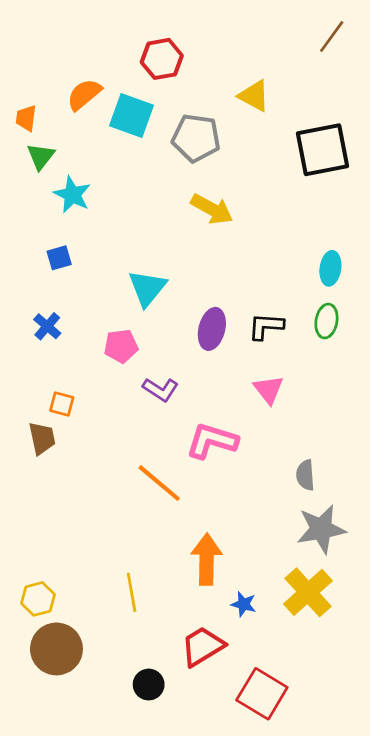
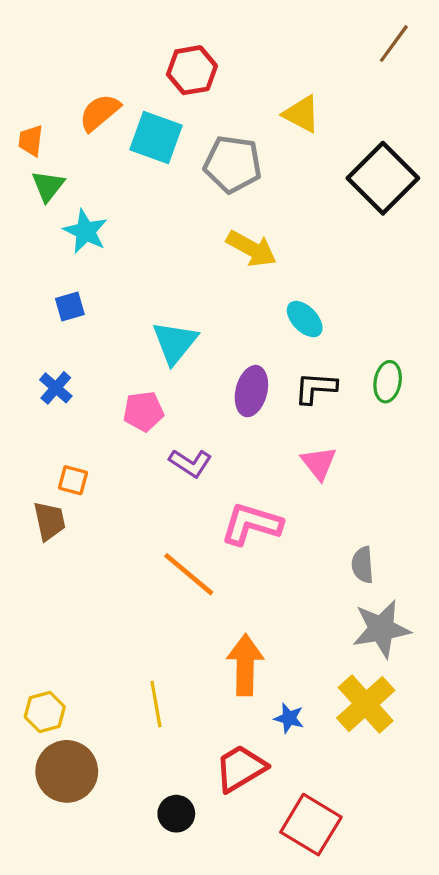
black square: (323, 150) -> (383, 178), turned -34
cyan ellipse: (330, 268) -> (305, 319), moved, turned -52

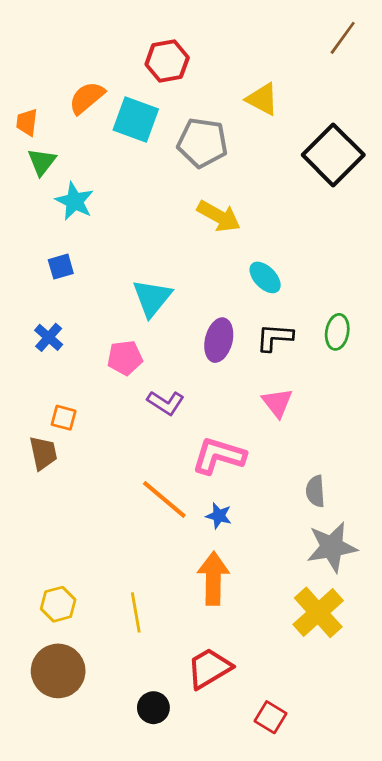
yellow hexagon: (45, 712) -> (58, 604), moved
blue star: (289, 718) -> (219, 516), moved
red square: (311, 825) -> (271, 717), size x0.6

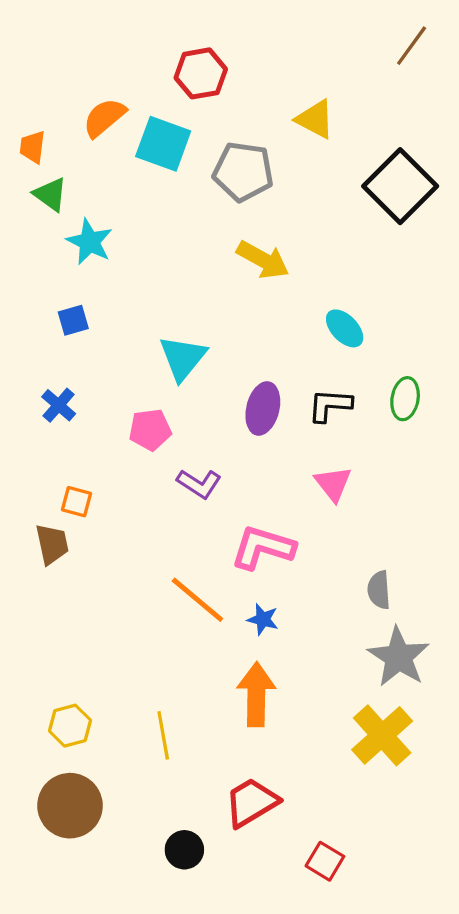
green triangle: (42, 162) -> (50, 194), turned -32
cyan ellipse: (265, 277) -> (345, 328), moved
gray star: (332, 547) -> (398, 657), turned -30

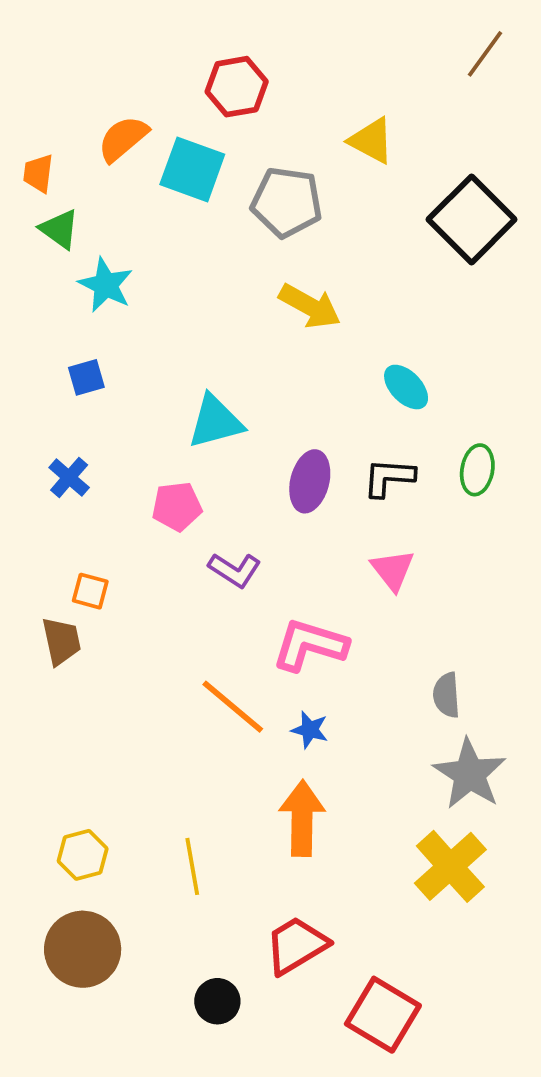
cyan triangle: (183, 358) -> (215, 422), turned 36
red square: (325, 861) -> (383, 1015), size x1.6

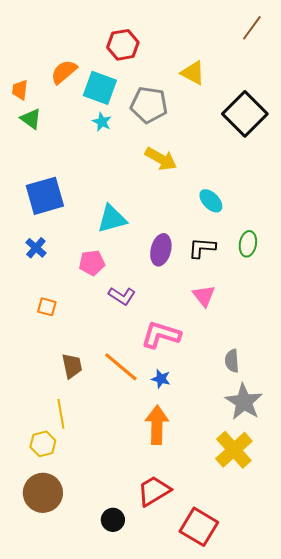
cyan star: (106, 285) -> (102, 122), moved, size x0.7
blue square: (86, 377) -> (45, 196), size x2.0
brown trapezoid: (61, 641) -> (72, 366), moved
yellow line: (192, 866) -> (61, 414), moved

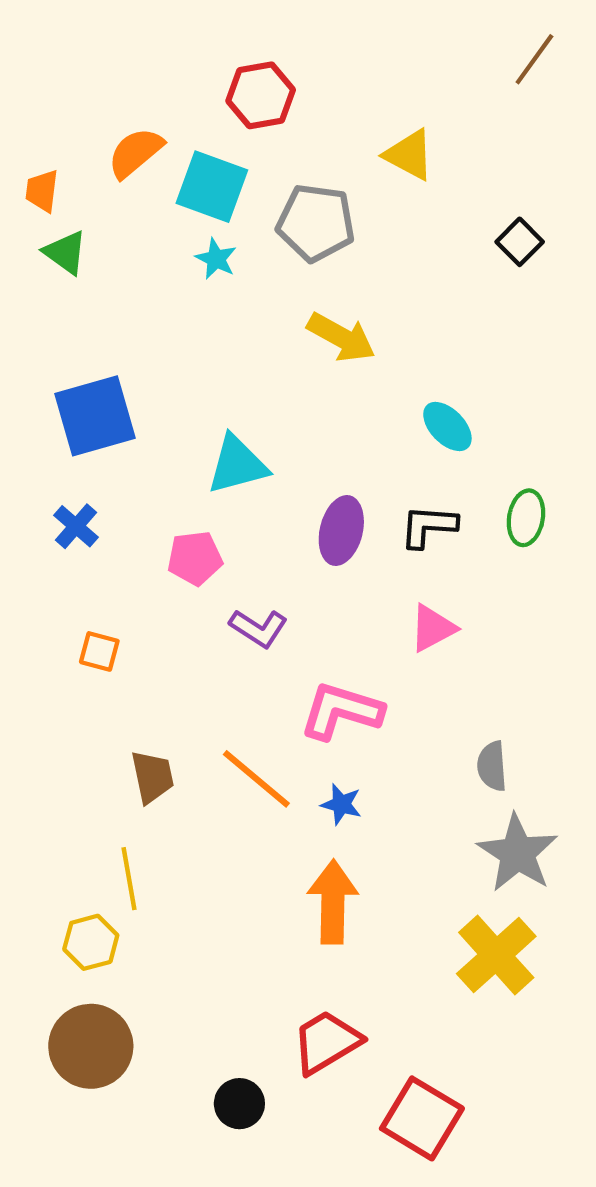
black square: (245, 114) -> (520, 242), size x0.5
pink triangle: (204, 296) -> (433, 628), turned 40

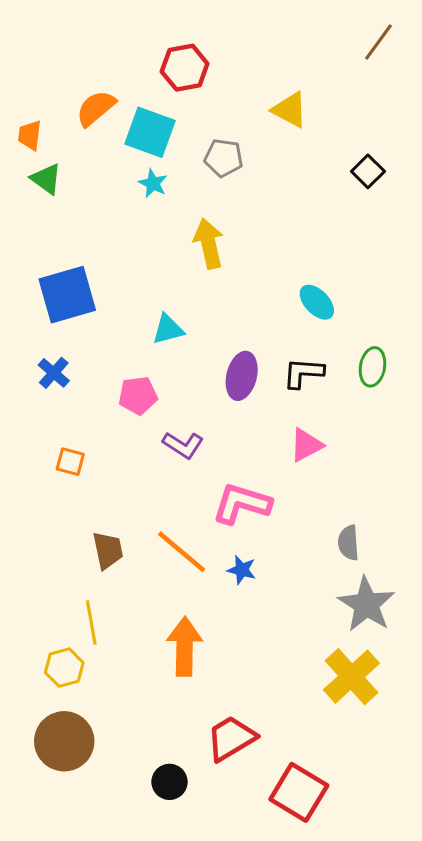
gray pentagon: (316, 223) -> (224, 158), size x0.7
yellow arrow: (341, 337) -> (209, 244), moved, turned -132
cyan triangle: (237, 465) -> (168, 329), size x0.7
orange arrow: (333, 902) -> (185, 647), moved

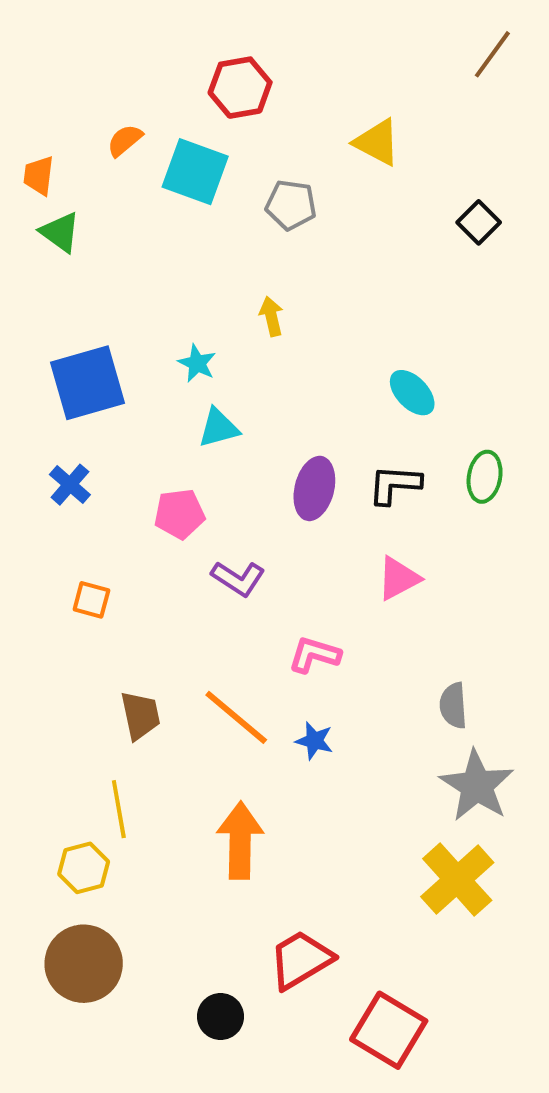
orange semicircle: (96, 108) -> (125, 140), size x0.7
cyan star: (153, 183) -> (197, 363), moved
yellow arrow: (209, 244) -> (271, 316), size x0.6
pink L-shape: (242, 504) -> (314, 655), size x0.7

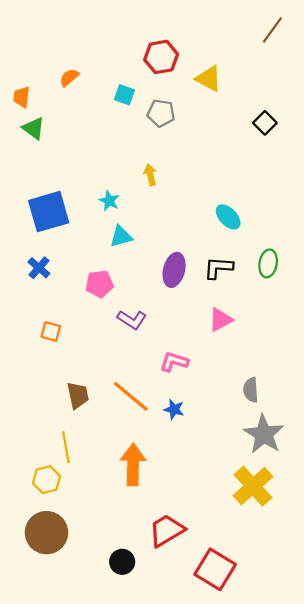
red hexagon: (240, 88) -> (161, 57), moved
cyan square: (195, 172) -> (124, 95), moved, size x0.6

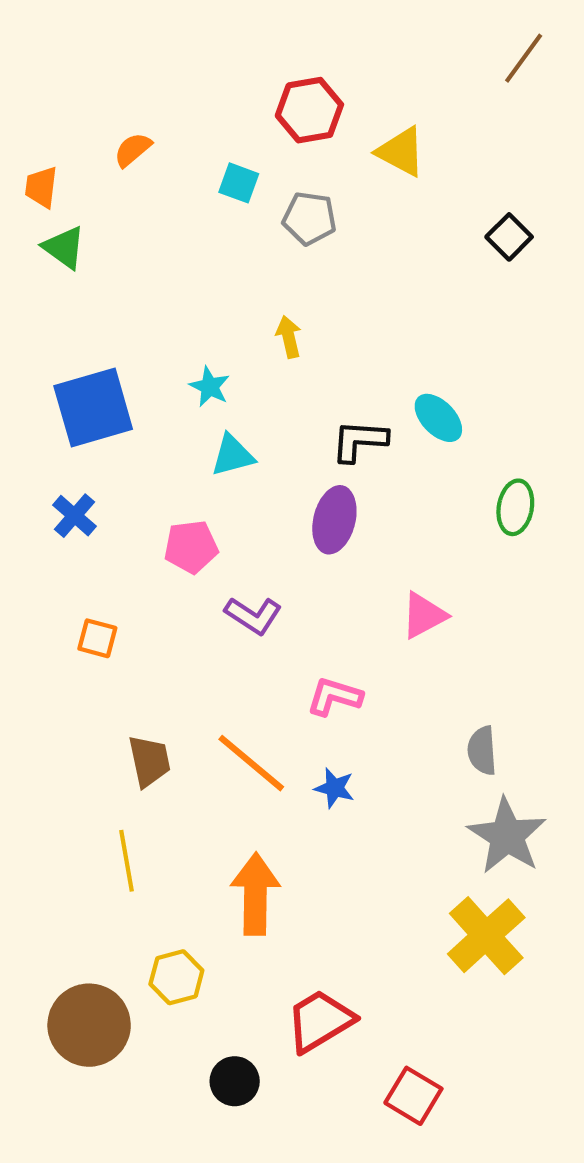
black L-shape: (218, 268) -> (359, 441), moved
yellow hexagon: (46, 480) -> (176, 977), moved
red square: (215, 569) -> (413, 1096), size x0.7

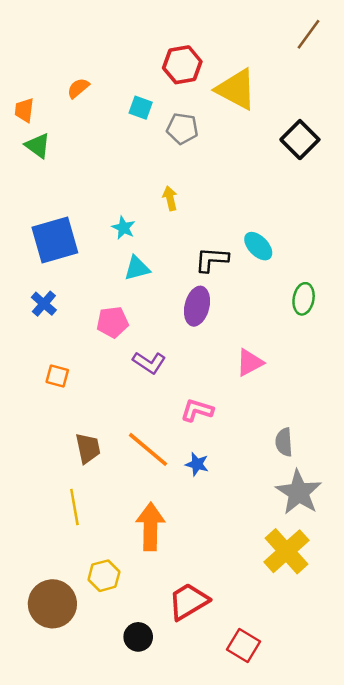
yellow triangle: (401, 152) -> (236, 89), size x1.4
black square: (509, 237) -> (300, 140), size x1.4

